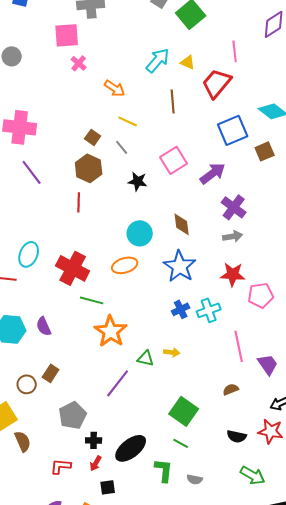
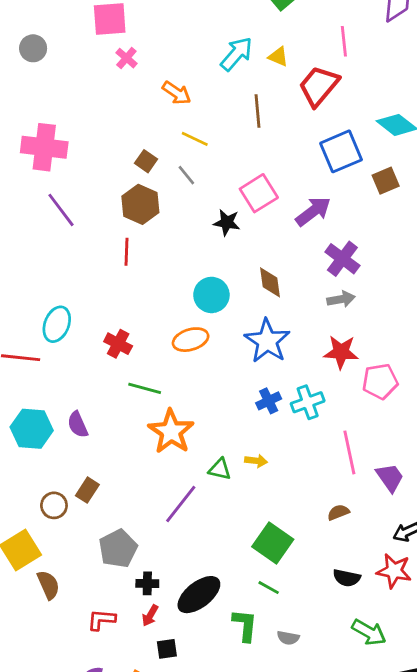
black star: (138, 181) -> (227, 222), moved
red cross: (73, 268) -> (118, 344), size x0.6

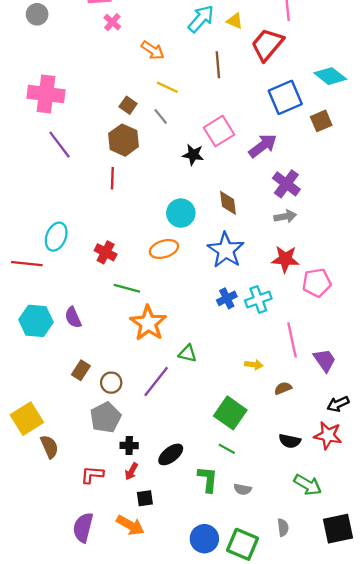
yellow arrow: (256, 461) -> (254, 365), moved
brown circle: (54, 505) -> (111, 383), moved
black ellipse: (199, 595) -> (171, 454), size x0.7

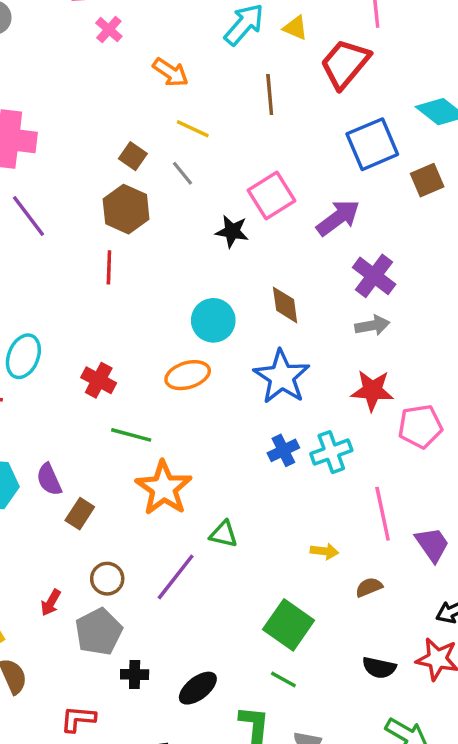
brown rectangle: (81, 370) -> (80, 514), moved
red arrow: (131, 471) -> (51, 603), moved

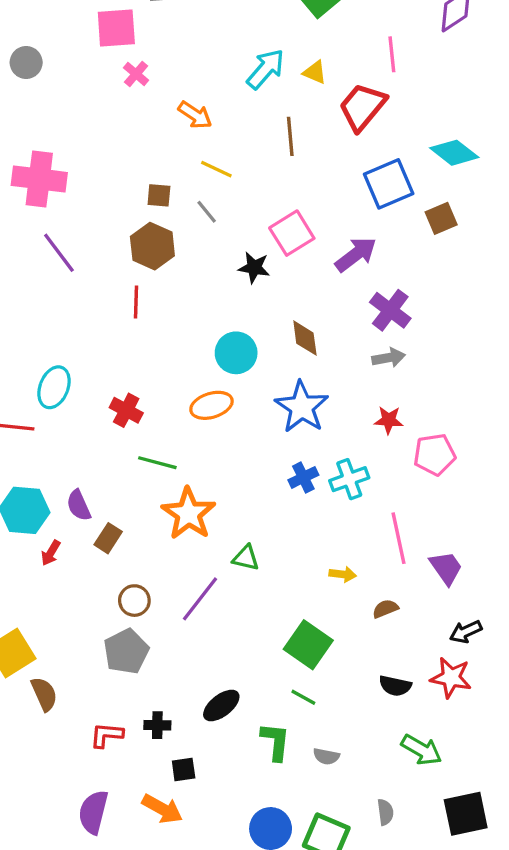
brown square: (133, 156) -> (159, 195), turned -30
red star: (372, 390) -> (389, 420), size x0.7
red arrow: (51, 603) -> (51, 553), moved
black cross: (135, 674) -> (157, 725), moved

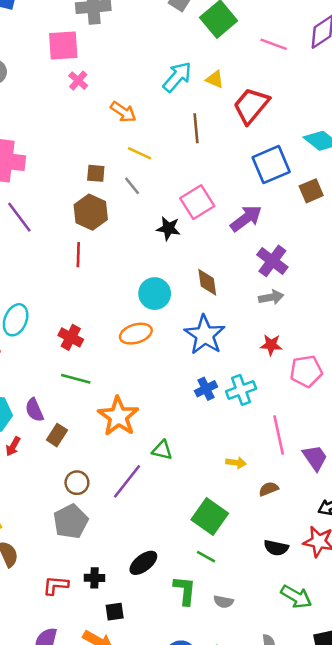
pink line: (392, 54) -> (274, 44), moved, turned -64
green line: (157, 463) -> (76, 379), moved

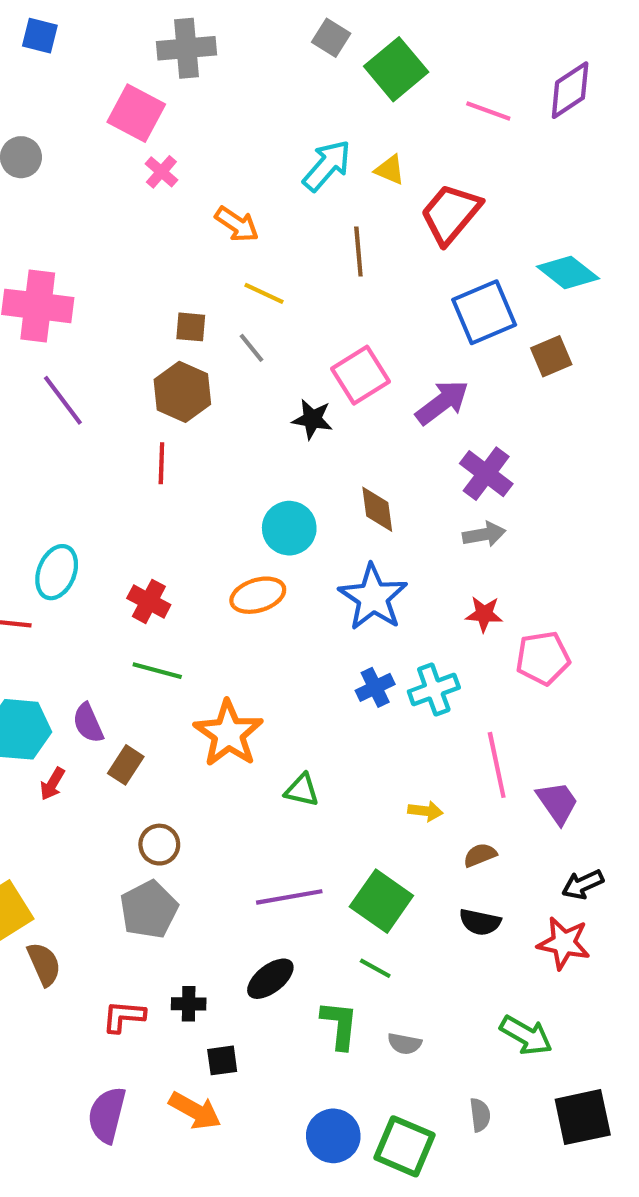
pink square: (63, 46) -> (136, 113), turned 32
purple line: (127, 481) -> (289, 897), moved, turned 42
black semicircle: (276, 548) -> (480, 922), moved

